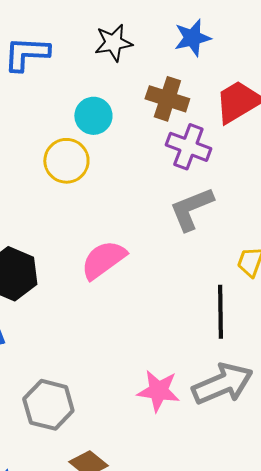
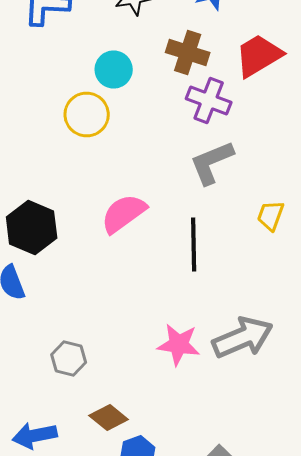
black line: (220, 312) -> (194, 244), moved
gray hexagon: (48, 405) -> (69, 358), size x0.7

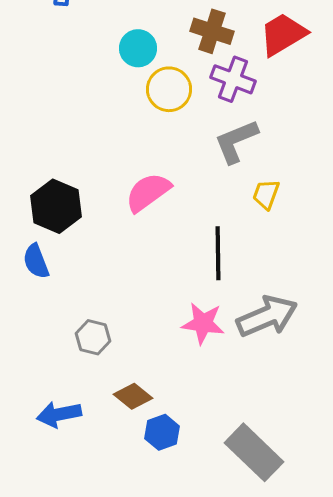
yellow circle: (87, 114) -> (169, 89), moved
yellow trapezoid: (271, 216) -> (266, 194), moved
black line: (194, 244) -> (218, 253), moved

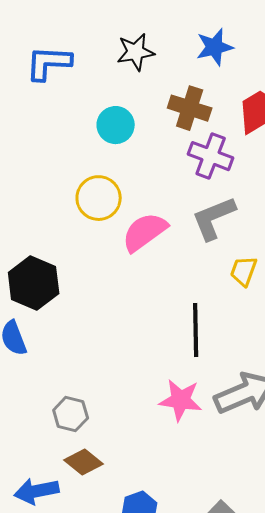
yellow circle: (169, 89) -> (99, 198), moved
pink semicircle: (148, 192) -> (145, 232), moved
brown diamond: (133, 396) -> (84, 462), moved

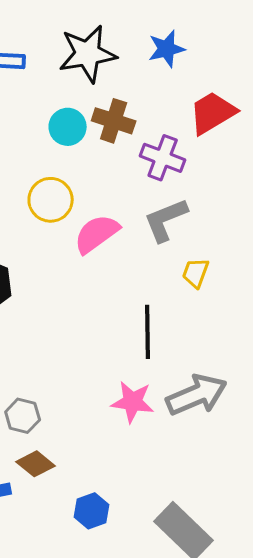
black star: (136, 52) -> (88, 54), size x1.5
brown cross: (190, 108) -> (114, 121), moved

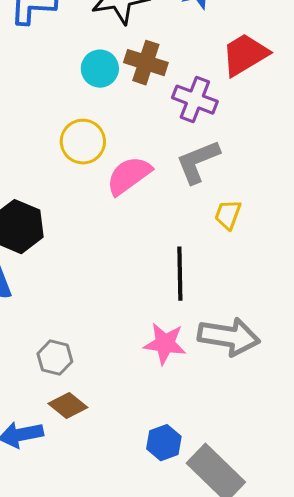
gray arrow: (197, 395) -> (229, 337), turned 32
blue hexagon: (92, 511) -> (164, 443), moved

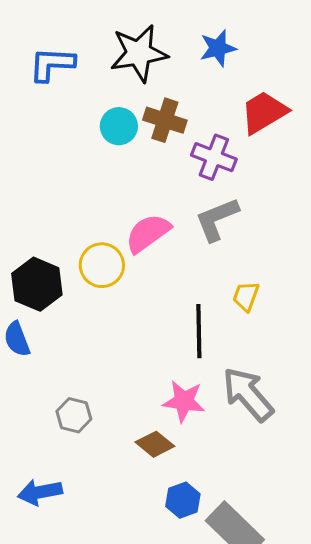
yellow circle: (83, 142) -> (102, 265), moved
yellow trapezoid: (228, 215) -> (246, 296), moved
gray arrow: (229, 337) -> (248, 394), turned -140
brown diamond: (68, 406) -> (155, 444), moved

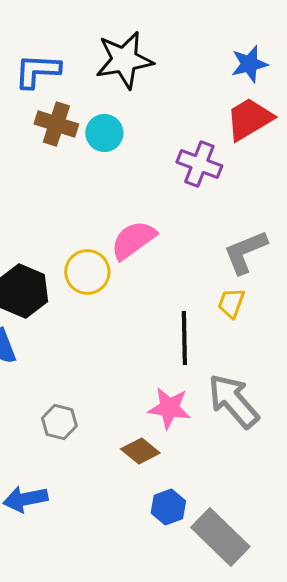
blue star: (218, 48) -> (249, 64), moved
brown cross: (165, 120) -> (56, 124), moved
gray L-shape: (217, 219) -> (245, 252), moved

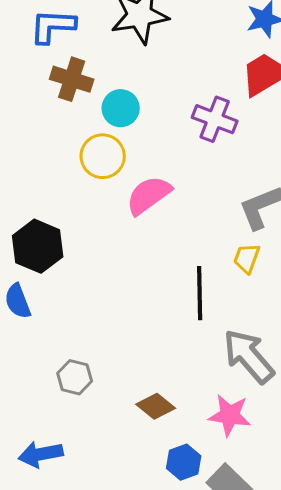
cyan circle: (104, 133) -> (121, 108), moved
yellow circle: (87, 272) -> (103, 156), moved
pink star: (169, 408) -> (230, 415), moved

